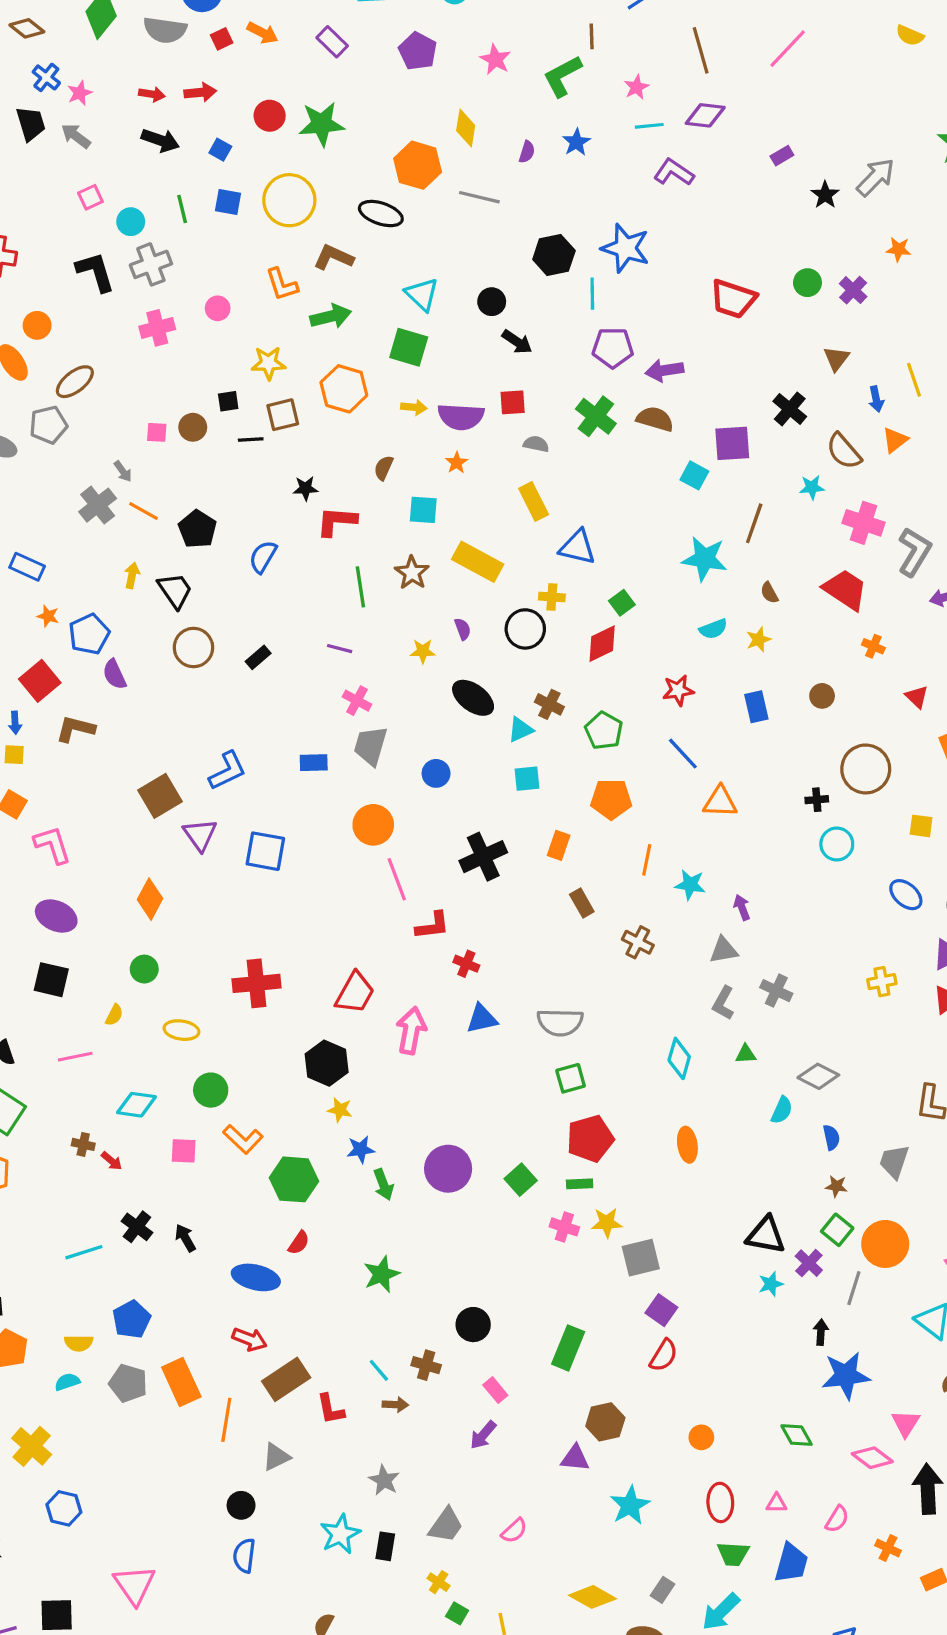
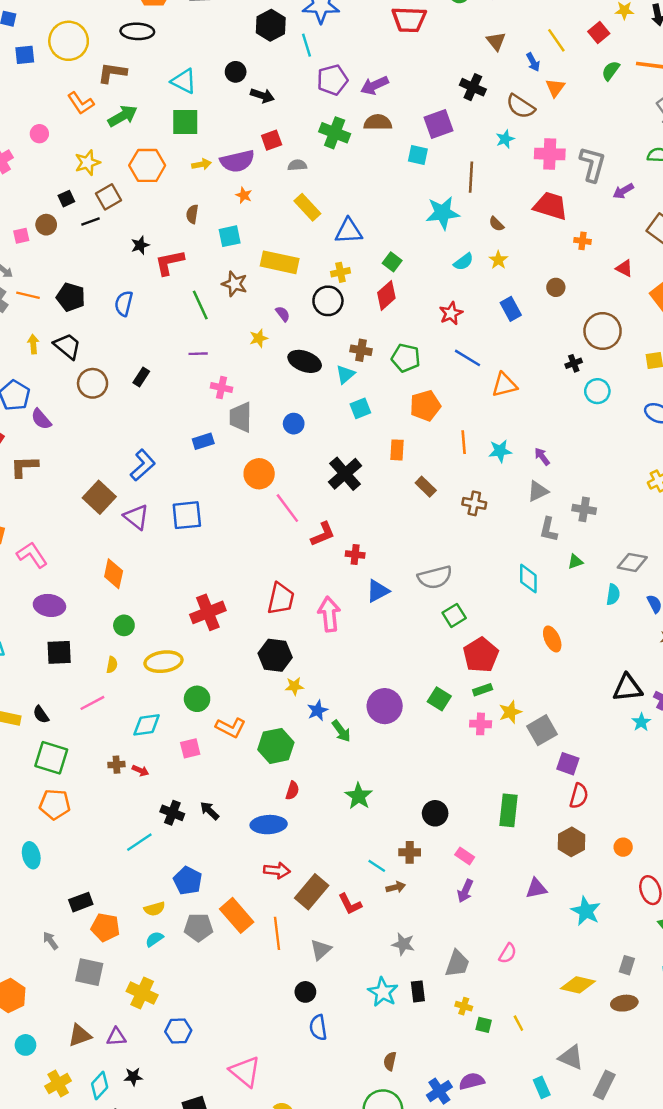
yellow ellipse: (181, 1030) -> (163, 662), size x1.4
brown hexagon: (605, 1422) -> (571, 842), moved

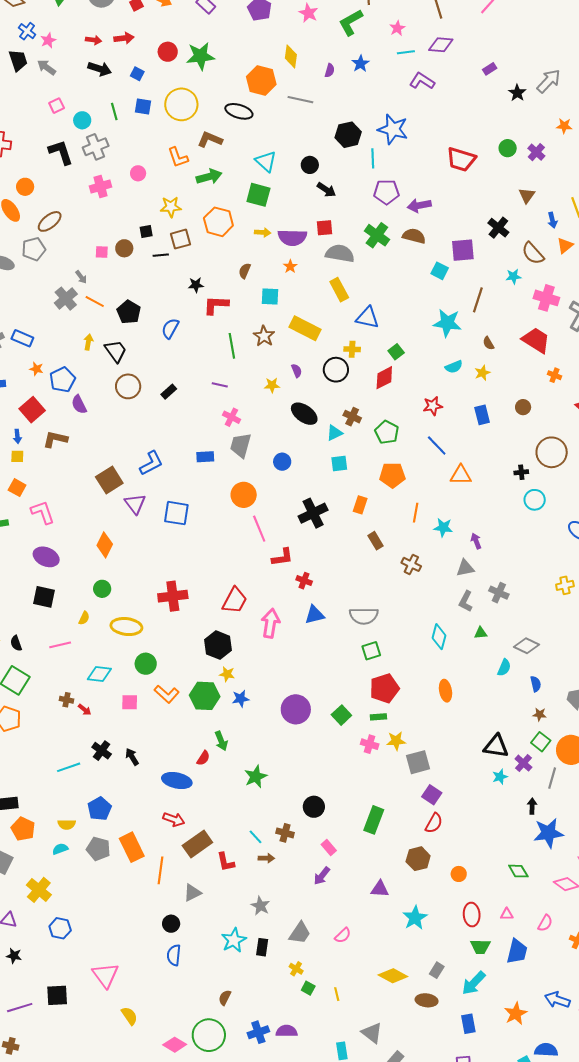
gray semicircle: (297, 165) -> (340, 253), size x1.8
green arrow: (341, 731) -> (221, 741), moved
green hexagon: (276, 746) -> (205, 696), moved

